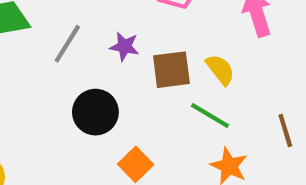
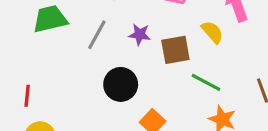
yellow semicircle: (220, 70) -> (212, 32), moved

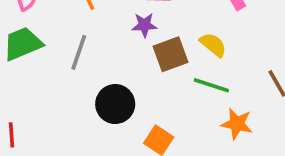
yellow semicircle: (212, 32) -> (213, 45), moved
purple star: (140, 35) -> (144, 25), moved

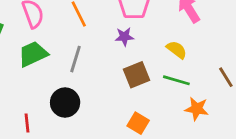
brown square: (171, 54) -> (137, 75), moved
black circle: (115, 104) -> (65, 103), moved

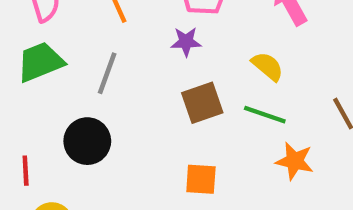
orange square: (138, 123) -> (201, 179), turned -30

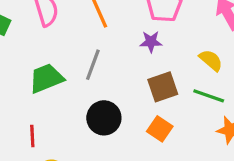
green trapezoid: (40, 62) -> (46, 78), moved
black circle: (87, 141) -> (104, 118), moved
orange square: (201, 179) -> (160, 129), moved, turned 30

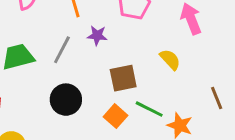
purple star: (151, 42) -> (97, 35), moved
green line: (209, 96) -> (149, 109), moved

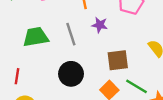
gray line: (62, 50) -> (71, 34), turned -50

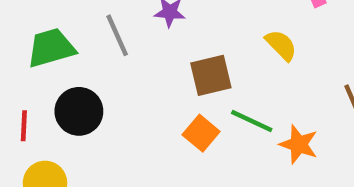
black circle: (71, 74) -> (79, 111), moved

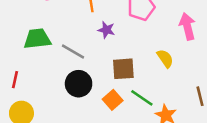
gray line: (117, 35) -> (73, 51), moved, turned -45
black circle: (79, 111) -> (79, 84), moved

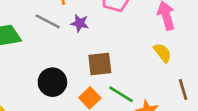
gray line: (73, 51) -> (48, 21), moved
yellow semicircle: (165, 58) -> (163, 53), moved

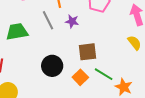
gray line: (48, 21) -> (48, 20), turned 36

